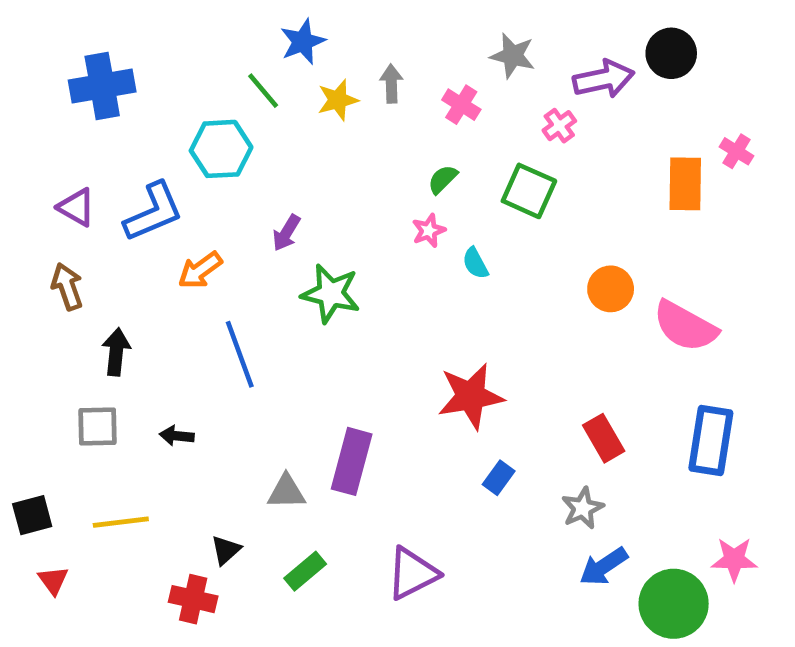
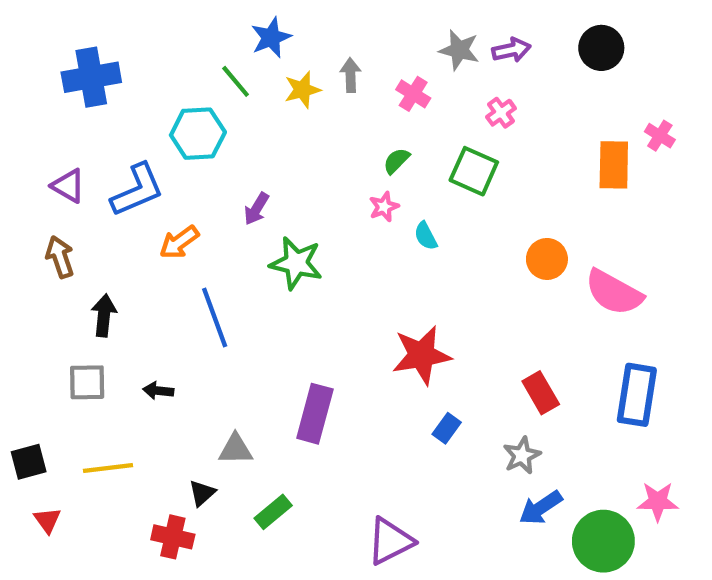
purple arrow: (604, 79) -> (511, 50), moved, size x0.7
gray triangle: (286, 492) -> (236, 449), moved
purple triangle: (412, 573) -> (390, 541), moved

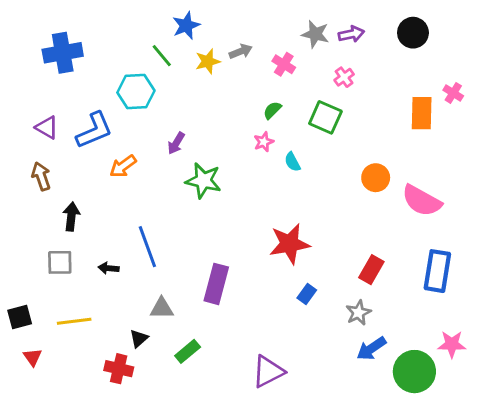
gray arrow: (350, 75) -> (241, 51), turned 70
blue line: (215, 318) -> (147, 247), moved
red rectangle: (541, 393) -> (371, 270), turned 60

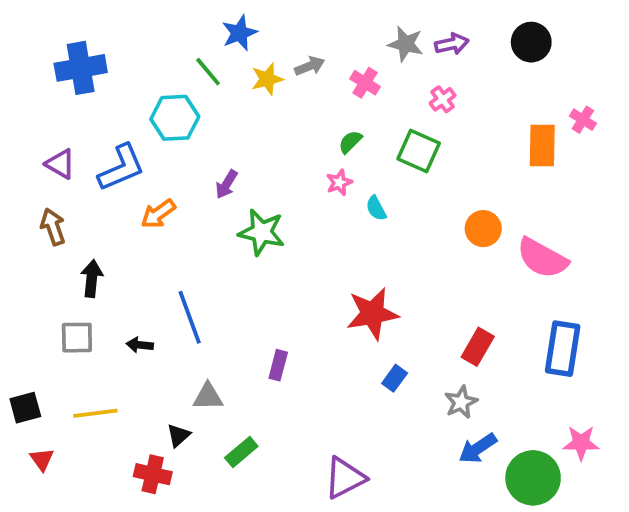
purple rectangle: (216, 284) -> (278, 365), size x0.6

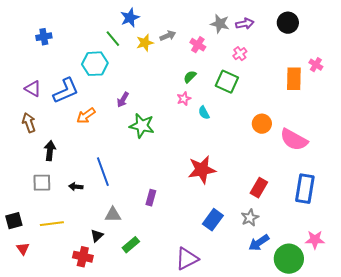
blue cross: (81, 68) -> (44, 37), size x0.6
blue rectangle: (395, 378) -> (213, 220), moved, size x1.5

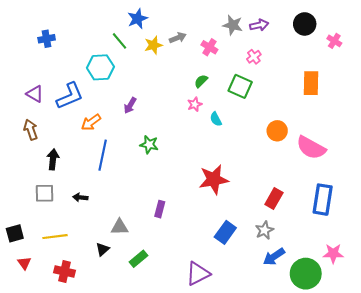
pink cross: (316, 65) -> (334, 41), moved
green star: (142, 126) -> (149, 145), moved, size x0.7
blue line: (103, 172) -> (103, 155), moved, turned 32
red cross: (83, 257) -> (65, 271), moved

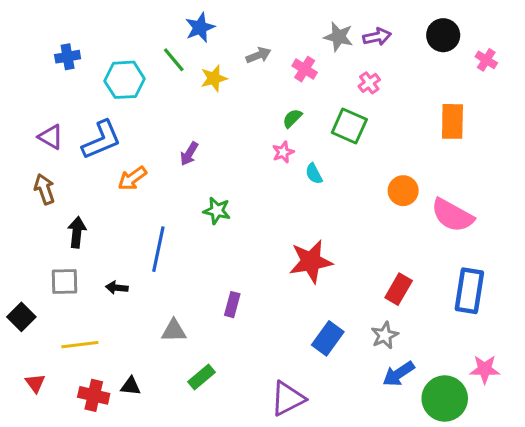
yellow star: (153, 45) -> (214, 78), moved
cyan hexagon: (100, 67) -> (125, 80), moved
blue line: (103, 155) -> (158, 249), moved
black square: (15, 233) -> (21, 317), moved, turned -30
black triangle: (103, 249) -> (131, 386), moved, turned 48

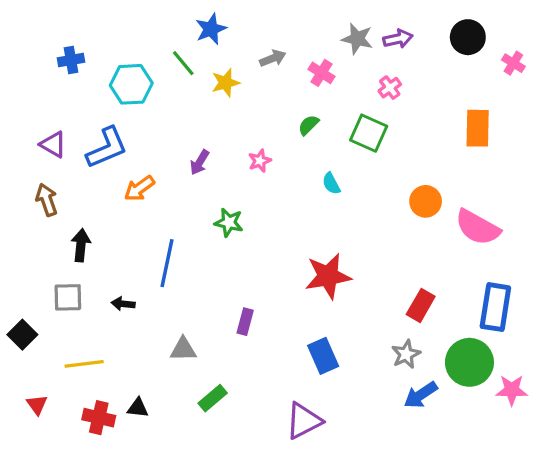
pink star: (283, 152) -> (260, 161), moved
blue rectangle: (328, 338) -> (323, 356), moved, turned -60
green circle: (445, 398) -> (469, 362), moved

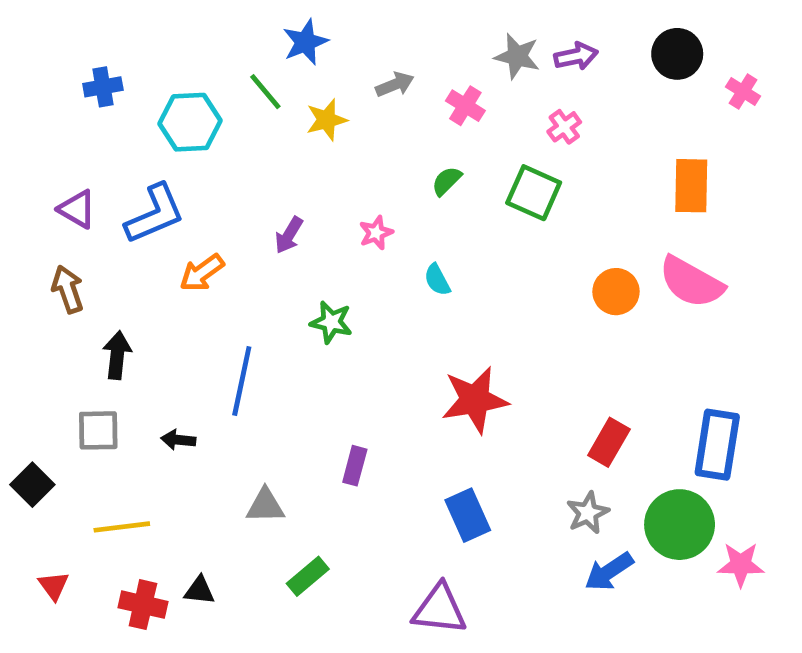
cyan semicircle: (331, 183) -> (437, 280), moved
pink semicircle: (478, 227) -> (691, 282), moved
purple triangle: (304, 421) -> (439, 609), turned 33

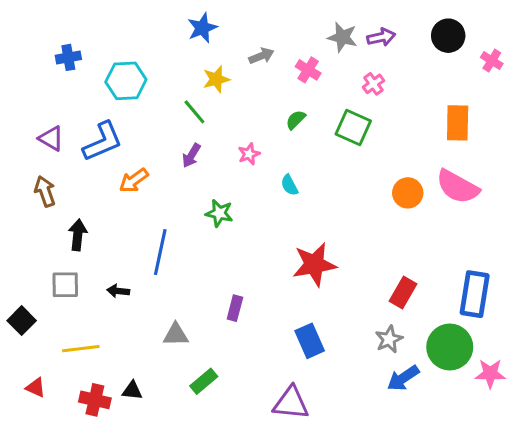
green line: (265, 92) -> (194, 112), moved
red triangle: (54, 586) -> (36, 387), turned -30

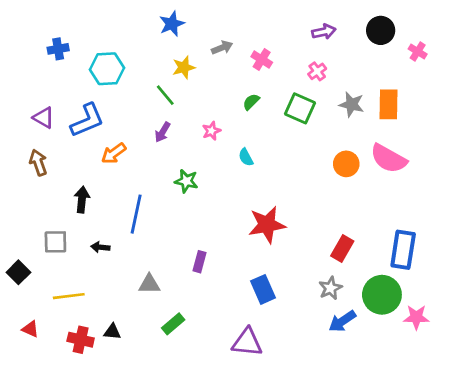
gray star: (342, 37) -> (352, 104), moved
black arrow: (78, 235) -> (82, 200), moved

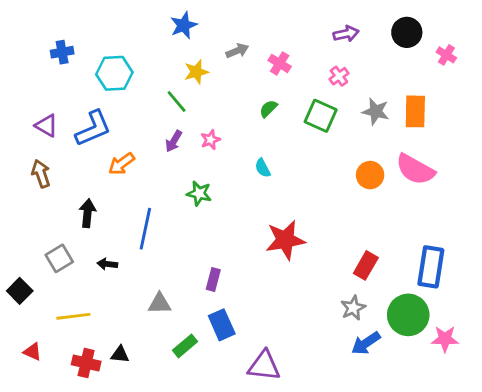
pink star: (211, 131) -> (210, 140), moved
gray square: (55, 242) -> (59, 258), turned -30
blue rectangle: (263, 289) -> (222, 325), moved

